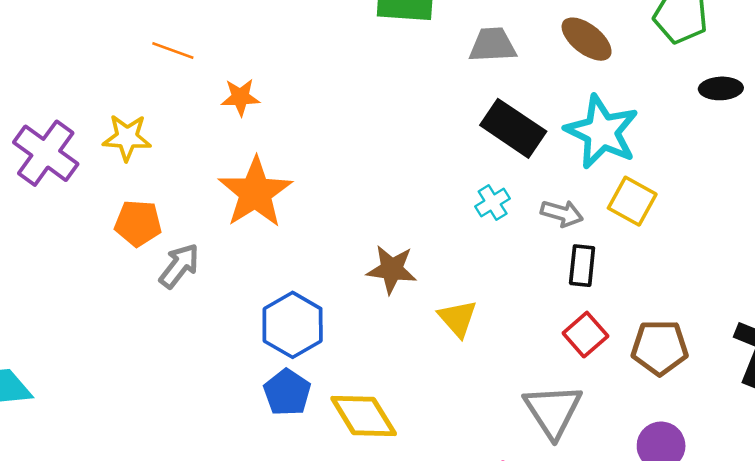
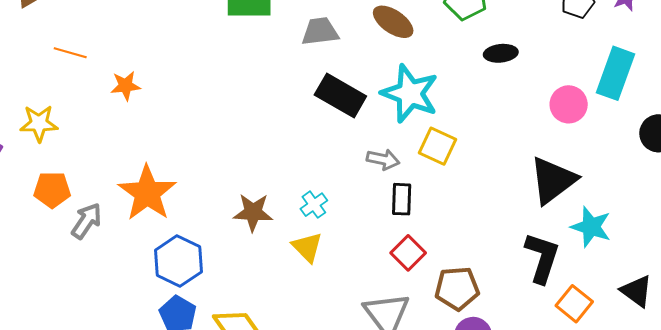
orange star: (255, 192) -> (147, 193), moved
cyan cross: (493, 203) -> (314, 205), moved
brown pentagon: (660, 347) -> (457, 288), moved

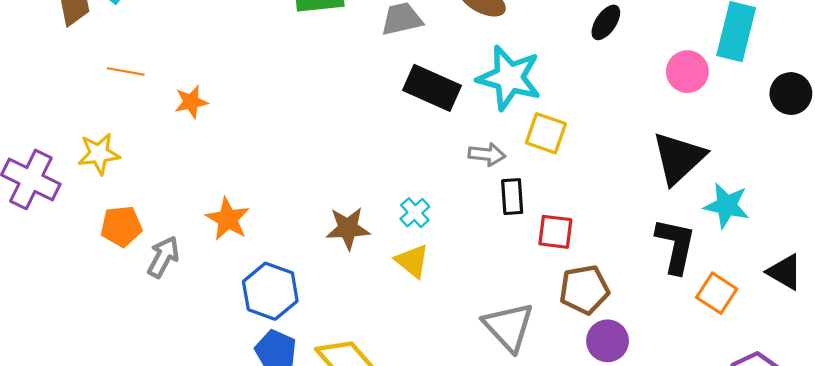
black ellipse: (501, 53) -> (606, 22), turned -44
orange star: (147, 193) -> (228, 219), size x0.7
red square: (408, 253) -> (555, 232), moved, turned -32

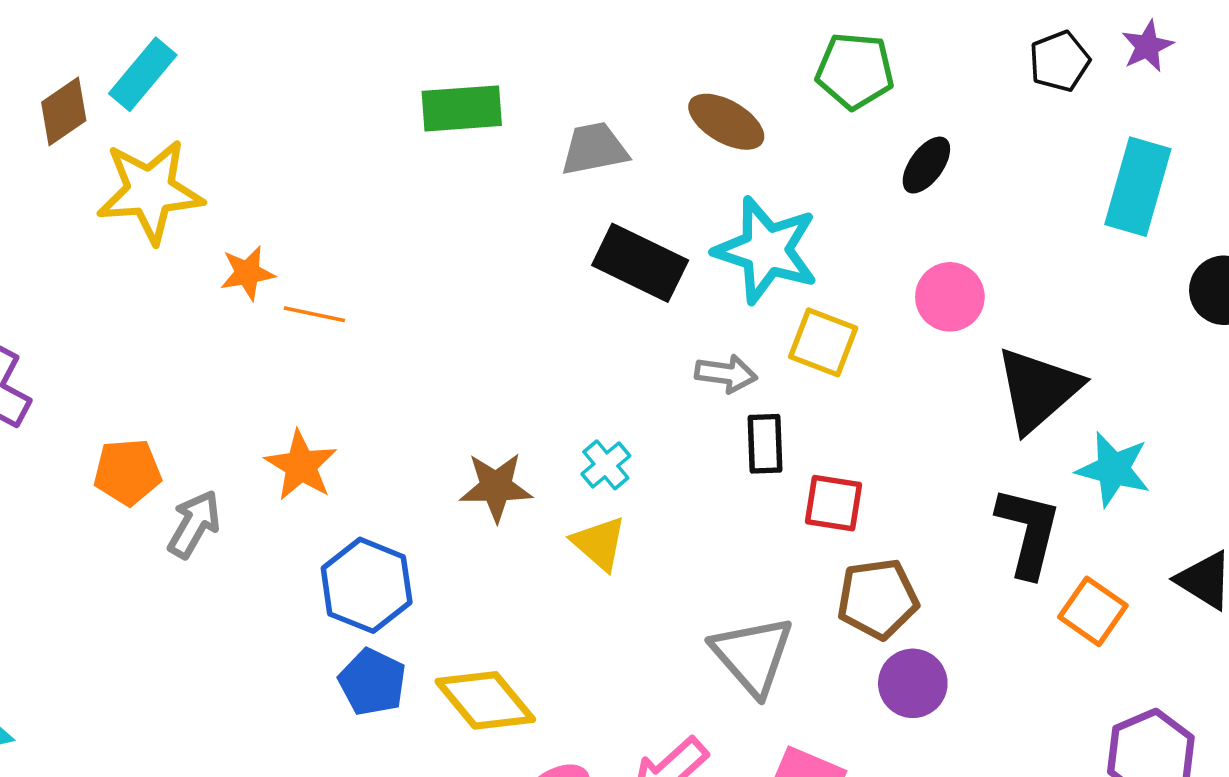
orange line: (126, 71) -> (314, 314), moved
pink circle: (687, 72) -> (950, 297), moved
yellow star: (99, 154) -> (150, 191), moved, size x1.5

